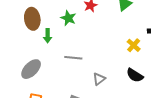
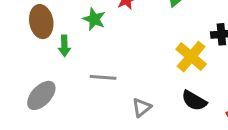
yellow cross: (134, 45) -> (191, 57), size x1.5

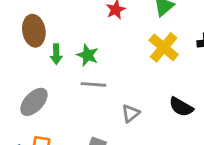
green star: (94, 19) -> (88, 55), moved
yellow cross: (191, 57) -> (164, 47), moved

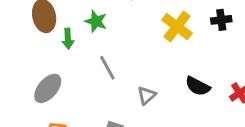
green star: (88, 55) -> (96, 21), moved
gray line: (93, 84) -> (107, 68), turned 60

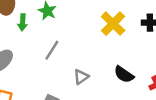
gray line: (107, 68) -> (52, 50), turned 54

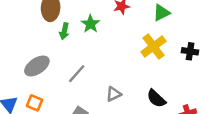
gray line: (52, 50) -> (77, 74), moved

